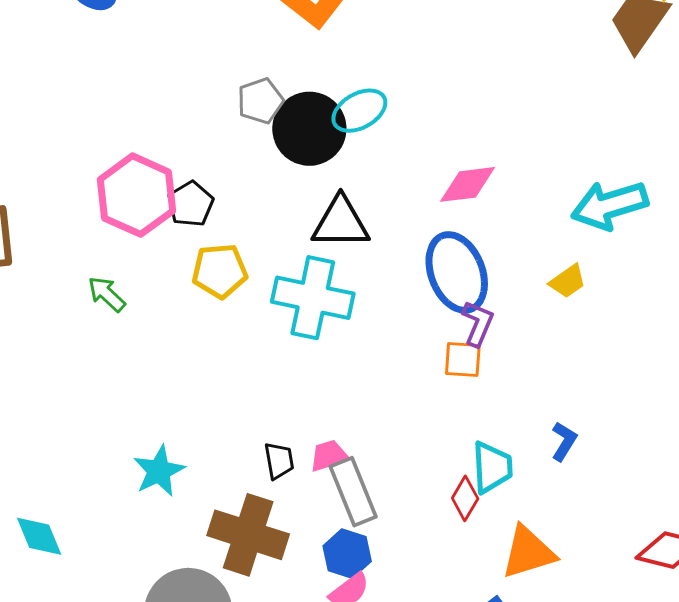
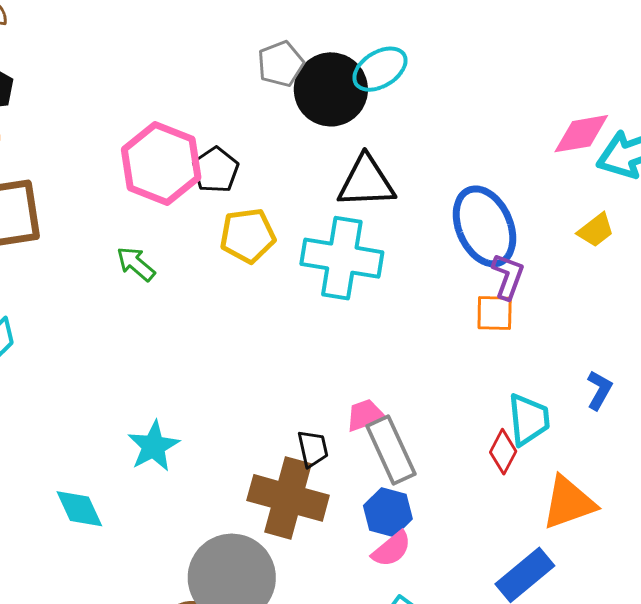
pink diamond: (468, 184) -> (581, 134), moved
black trapezoid: (279, 461) -> (313, 449), moved
cyan star: (159, 471) -> (153, 446), moved

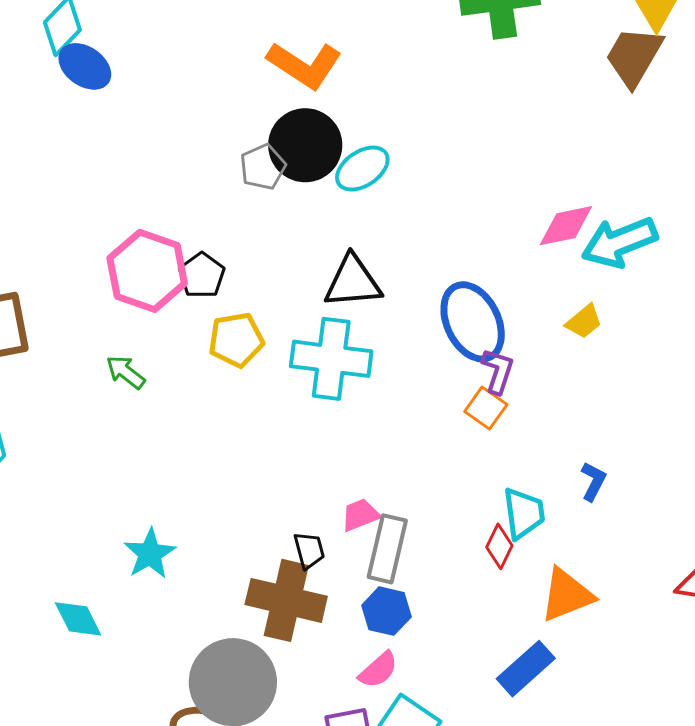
black circle: (331, 89) -> (305, 145), moved
orange square: (495, 313) -> (486, 408), turned 36
gray rectangle: (391, 450) -> (387, 549), turned 40
pink semicircle: (392, 549) -> (378, 670), moved

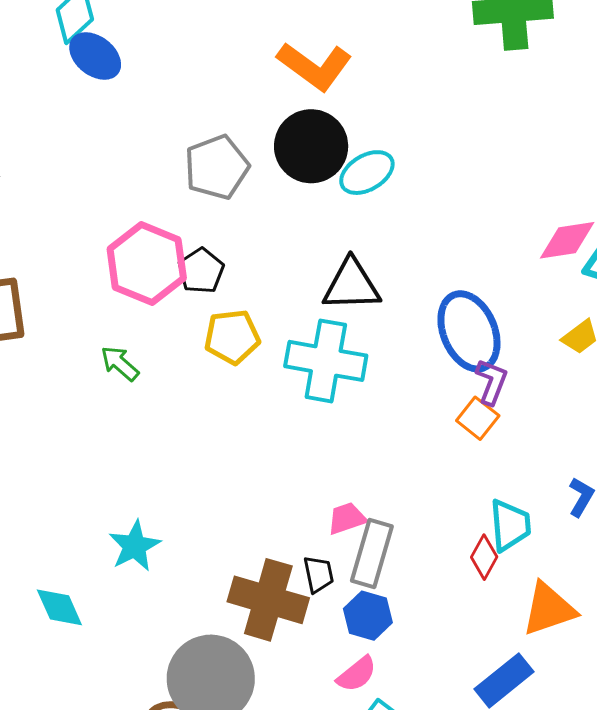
gray pentagon: (263, 167) -> (217, 167), moved, size x1.4
black trapezoid: (309, 550) -> (319, 574), moved

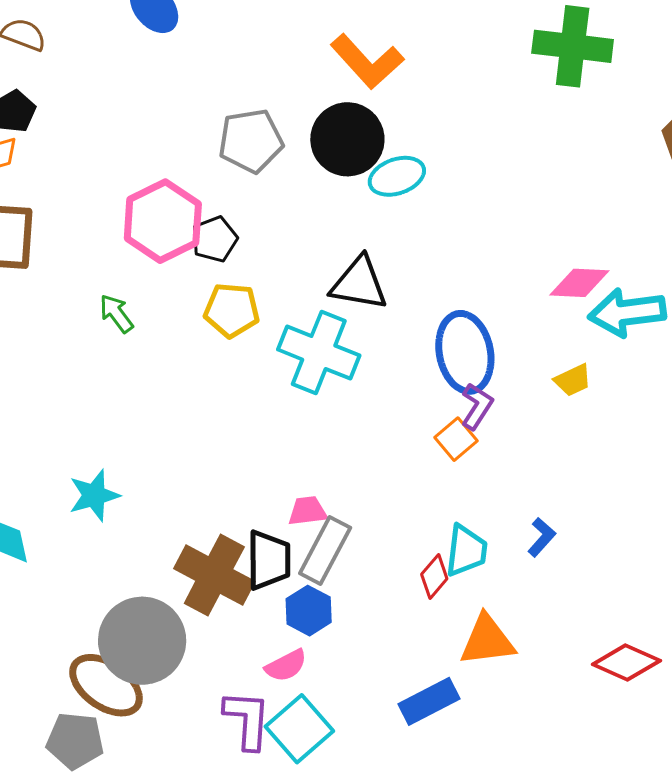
black trapezoid: (319, 574) -> (269, 560), size x1.6

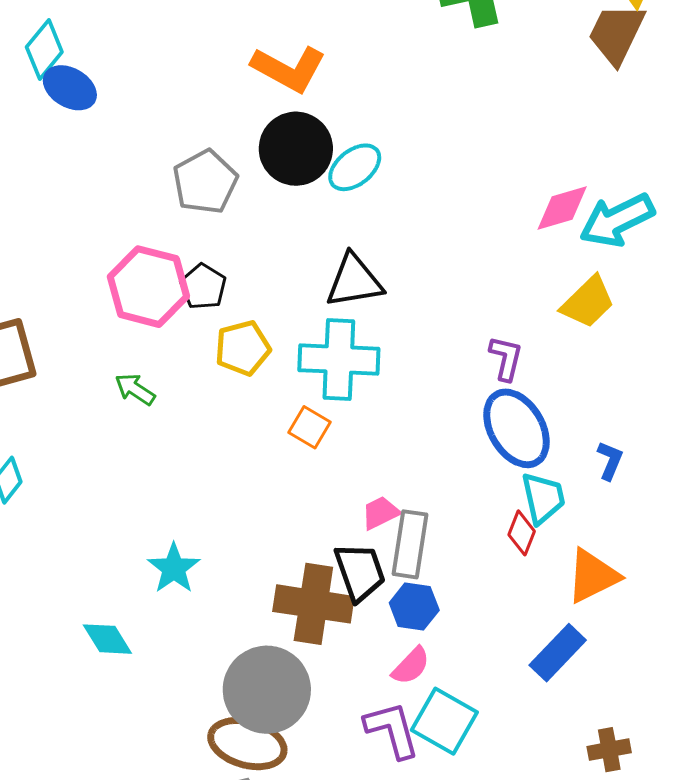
blue ellipse: (465, 352) -> (517, 428), moved
yellow trapezoid: (573, 380) -> (588, 302), size x1.5
orange square: (456, 439) -> (310, 427), moved

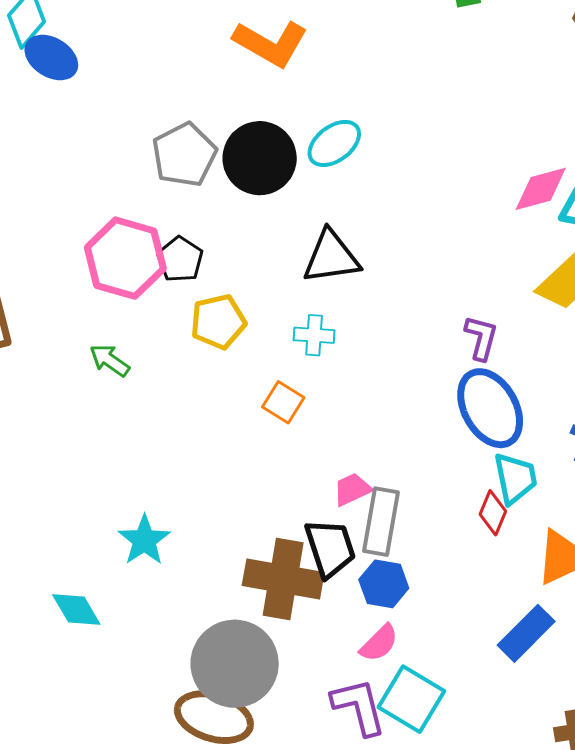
black circle: (296, 149) -> (260, 158), moved
cyan cross: (339, 359) -> (314, 335), size x0.5

